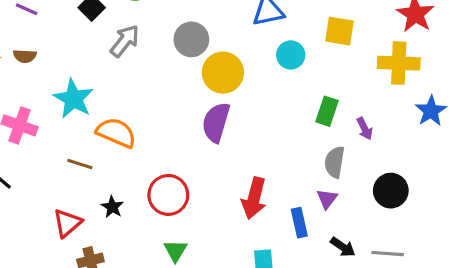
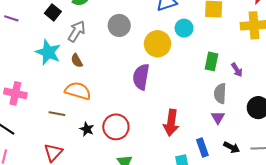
brown semicircle: (25, 56) -> (77, 61), moved, turned 64
yellow circle: (223, 73) -> (158, 44), moved
cyan star: (73, 99) -> (48, 52), moved
black star: (112, 207) -> (87, 129), moved
blue rectangle: (299, 223) -> (202, 147), moved

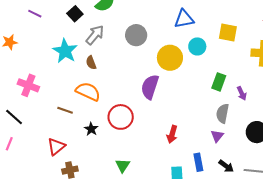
red arrow: (171, 123) -> (172, 134), size x0.7
red circle: (116, 127) -> (121, 117), moved

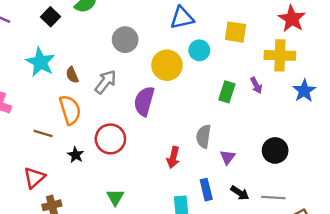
gray arrow: (95, 35) -> (106, 82), moved
orange semicircle: (88, 92) -> (70, 110), turned 50
purple arrow: (242, 93) -> (256, 85), moved
gray semicircle: (223, 113) -> (204, 136), moved

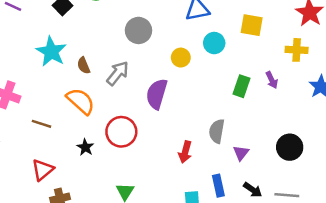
yellow cross: (280, 55) -> (297, 50), size x0.7
yellow circle: (167, 65) -> (181, 58), size x0.6
orange semicircle: (70, 110) -> (81, 101), turned -32
brown line: (43, 133) -> (42, 124), moved

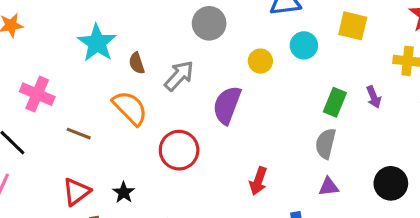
gray semicircle: (217, 131) -> (326, 144), moved
black star: (85, 147) -> (124, 192), moved
purple triangle: (241, 153) -> (329, 187), turned 42

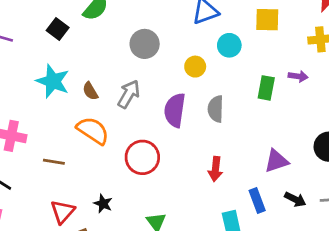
purple arrow: (374, 97) -> (298, 76), turned -48
gray semicircle: (326, 144) -> (216, 109), moved
purple triangle: (329, 187) -> (276, 161), size x1.4

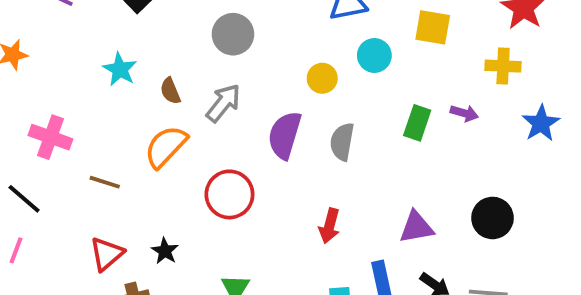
gray circle: (145, 44) -> (233, 34), moved
cyan star: (53, 81) -> (120, 69), size x0.7
orange semicircle: (93, 131) -> (166, 147), turned -88

